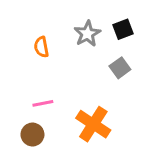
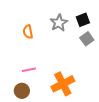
gray square: (120, 68) -> (87, 39), moved
orange cross: (93, 124) -> (63, 84), turned 30

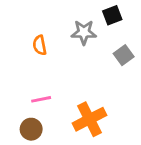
black square: (83, 20) -> (112, 15), moved
gray star: (59, 23) -> (84, 32), turned 30

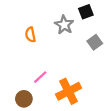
gray star: (84, 32) -> (64, 25), turned 30
pink line: (41, 99) -> (40, 77), moved, turned -32

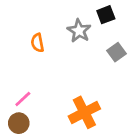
pink line: (40, 77) -> (23, 99), moved
brown circle: (24, 99) -> (19, 123), moved

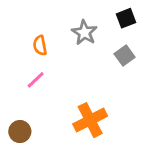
black square: (106, 15) -> (126, 18), moved
pink line: (23, 99) -> (36, 80), moved

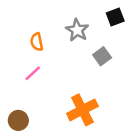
gray square: (125, 56) -> (102, 56), moved

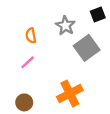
gray square: (102, 56) -> (87, 48), size x1.6
brown circle: (18, 120) -> (24, 102), moved

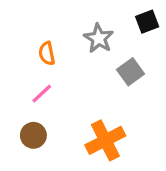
gray square: (87, 48) -> (130, 72), size x0.7
brown circle: (24, 102) -> (33, 135), moved

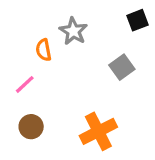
gray star: (99, 38) -> (73, 31), moved
pink line: (42, 94) -> (25, 84), moved

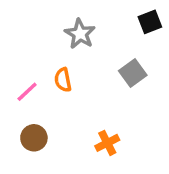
orange semicircle: (44, 50) -> (63, 80), moved
orange cross: (98, 131) -> (107, 143), size x0.6

